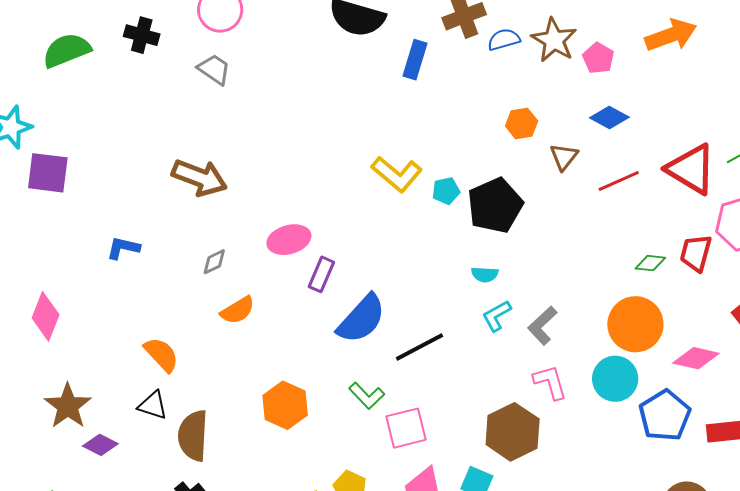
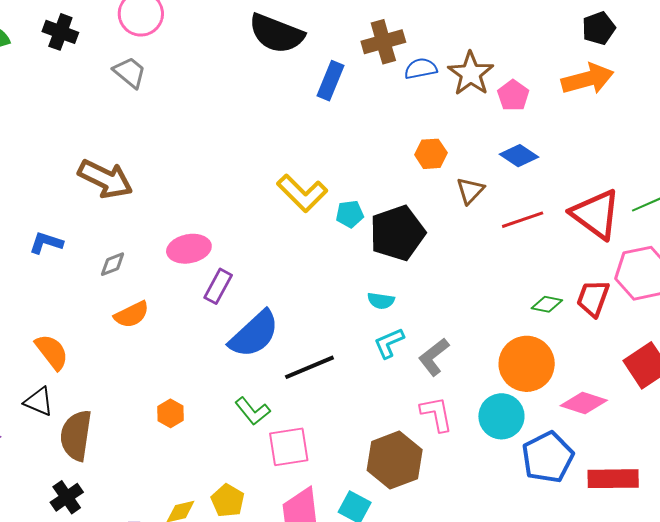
blue L-shape: (123, 248) -> (46, 243), moved
orange hexagon: (285, 405) -> (170, 413), size x0.6

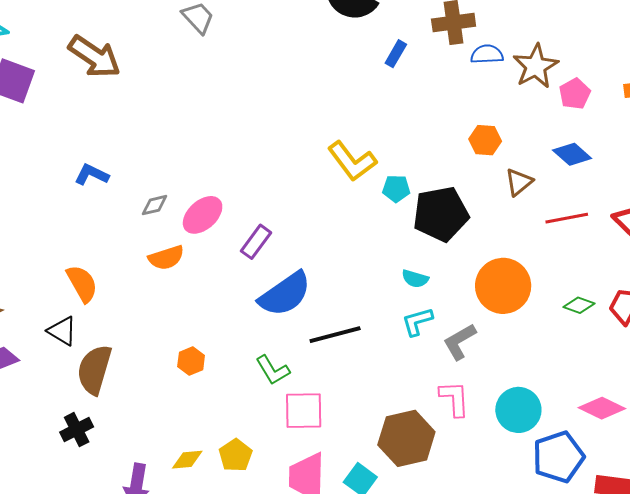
blue rectangle: (330, 81) -> (396, 54), size x0.7
brown arrow: (105, 179) -> (94, 57), moved
pink ellipse: (189, 249) -> (203, 215), moved, turned -39
orange circle: (527, 364) -> (503, 286), moved

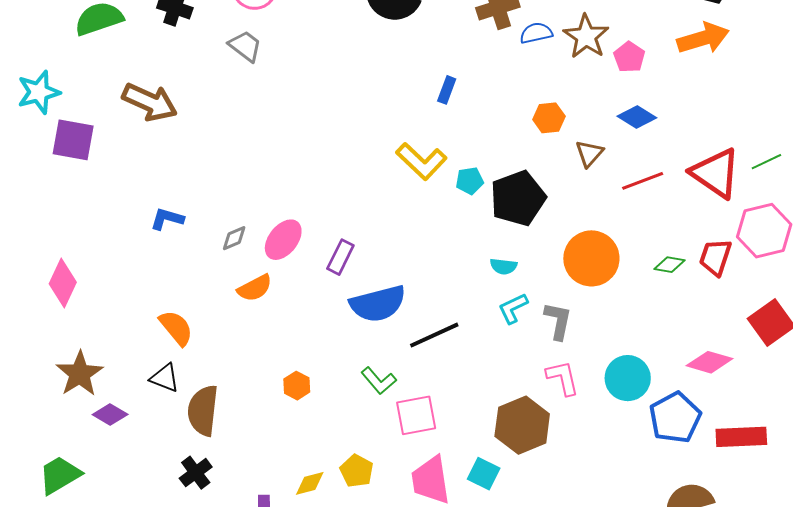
blue rectangle: (396, 54) -> (447, 90), moved
blue semicircle: (285, 294) -> (378, 304), turned 30
gray L-shape: (460, 342) -> (558, 321), turned 141

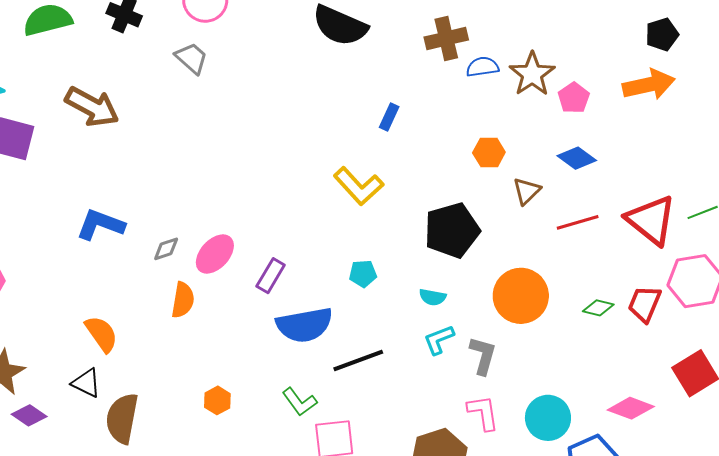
cyan pentagon: (470, 181) -> (363, 274), moved
blue L-shape: (167, 219) -> (101, 225), size x1.4
orange semicircle: (255, 288) -> (183, 300), turned -57

